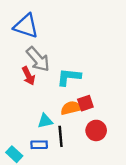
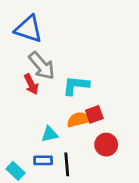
black line: (61, 136) -> (67, 164), moved

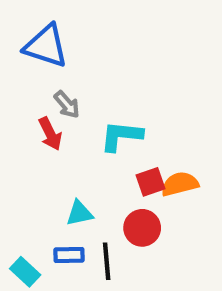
gray arrow: (42, 66) -> (67, 105), size x0.6
orange semicircle: (79, 120) -> (180, 184), moved
red circle: (106, 145) -> (142, 228), moved

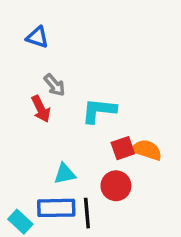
blue triangle: (46, 46) -> (37, 37), size x0.6
orange semicircle: (180, 184) -> (147, 150), turned 32
blue rectangle: (69, 255) -> (56, 208), size x1.5

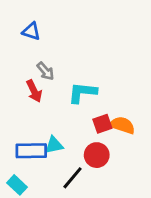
blue rectangle: (56, 208) -> (31, 151), moved
black line: (87, 213) -> (73, 178), turned 45

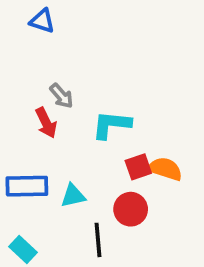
blue triangle: (31, 31) -> (42, 21), moved
blue rectangle: (31, 151) -> (27, 186), moved
black line: (73, 178) -> (98, 240), turned -45

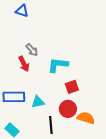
orange semicircle: (165, 169) -> (86, 118), moved

